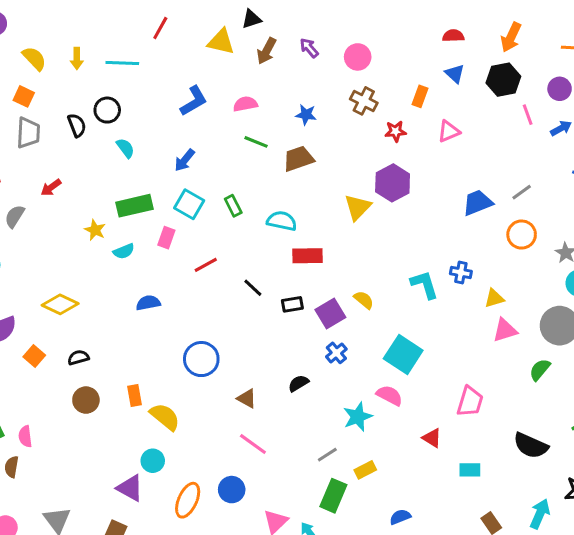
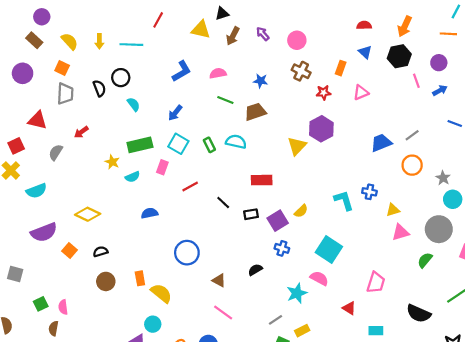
cyan semicircle: (282, 221) -> (236, 142), moved
yellow semicircle: (364, 300) -> (301, 211), turned 96
blue cross: (336, 353) -> (282, 248), turned -32

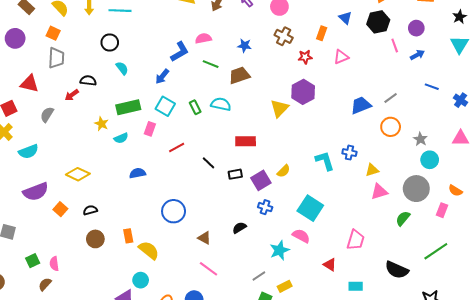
blue L-shape: (182, 71) -> (180, 52), moved
black semicircle: (99, 88) -> (88, 81), moved, turned -63
brown semicircle: (54, 328) -> (45, 284), turned 32

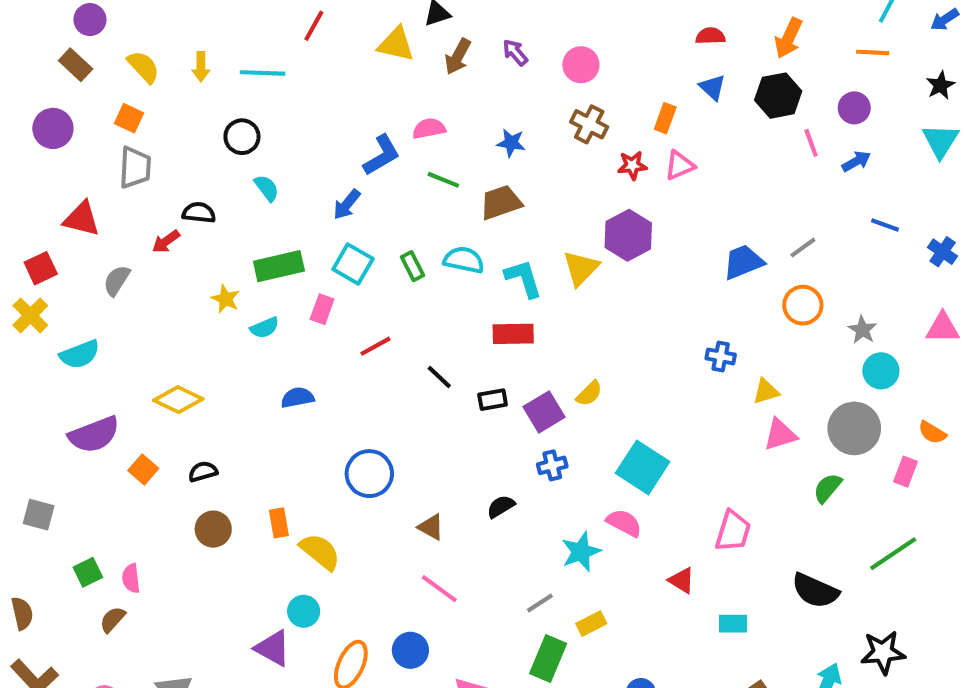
pink triangle: (341, 57) -> (680, 165), moved
cyan L-shape: (325, 161) -> (523, 278), moved
blue cross: (265, 207) -> (552, 465), turned -32

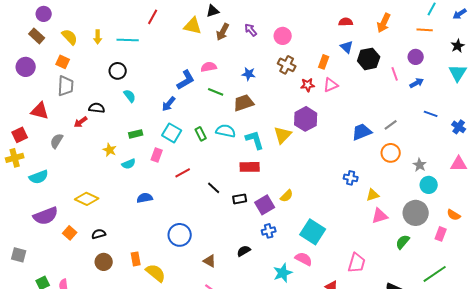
black hexagon: (778, 96) -> (369, 59), moved
green rectangle: (279, 266) -> (136, 134), size x0.6
yellow cross: (30, 315) -> (15, 158), turned 30

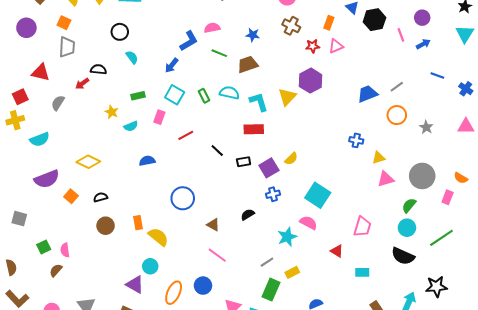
cyan circle: (429, 185) -> (407, 228), moved

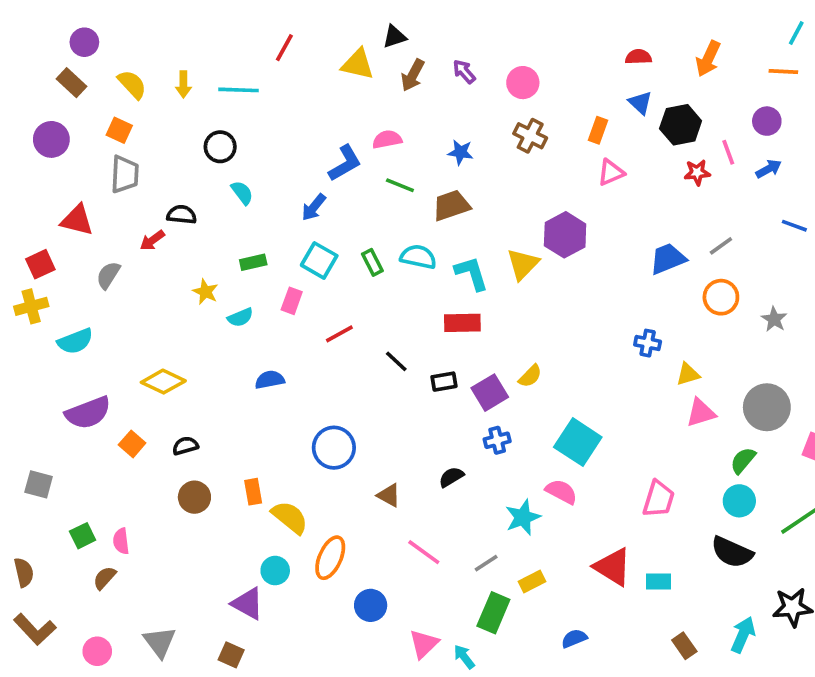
red star: (313, 46) -> (697, 172), moved
red triangle: (337, 251) -> (613, 567), moved, size x1.6
pink line: (217, 255) -> (424, 552), moved
orange ellipse: (174, 293) -> (330, 558), moved

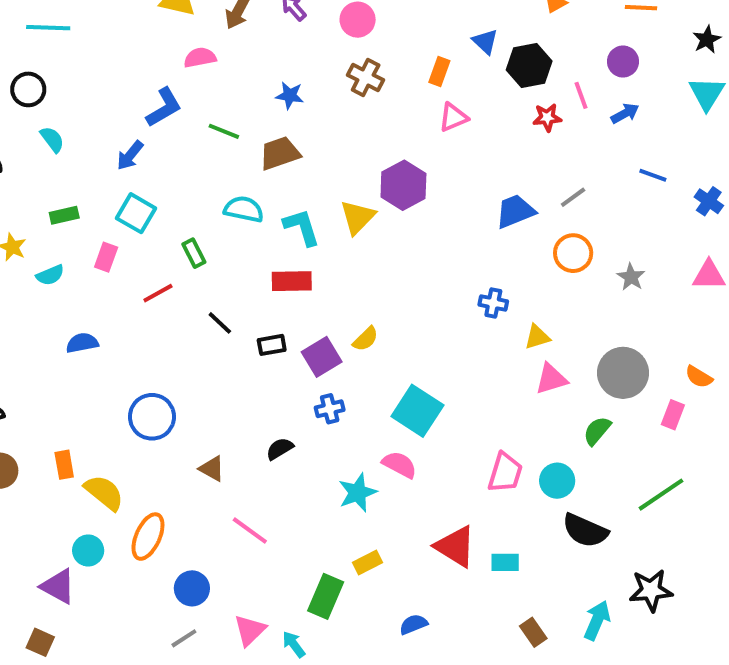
pink semicircle: (387, 139) -> (200, 58), moved
green rectangle: (372, 262) -> (194, 253), moved
cyan circle: (739, 501) -> (557, 481), moved
gray line: (486, 563) -> (184, 638), moved

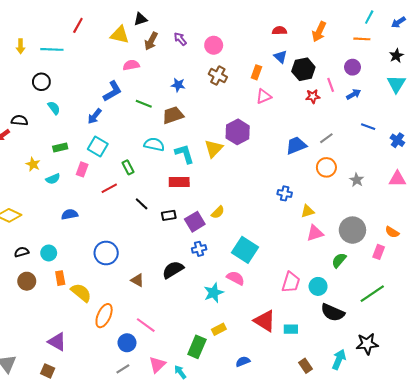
black semicircle: (280, 449) -> (173, 270), size x1.5
pink line: (250, 531) -> (146, 325), moved
cyan circle: (88, 550) -> (49, 253), moved

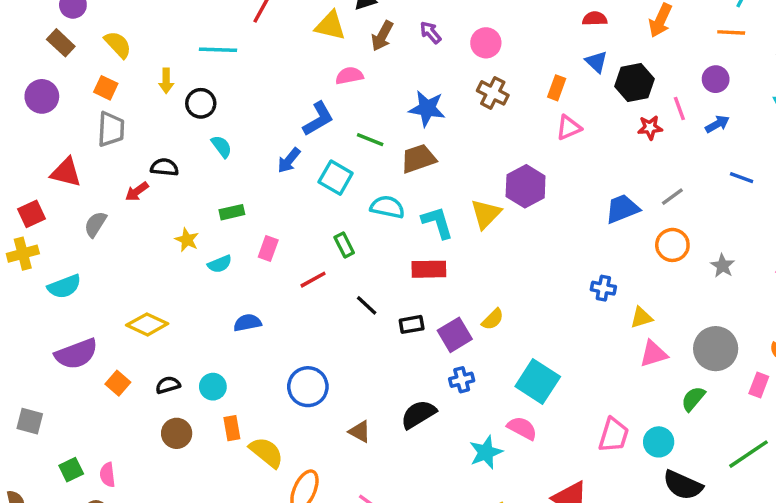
yellow arrow: (21, 46) -> (166, 81), moved
blue star: (178, 85) -> (427, 108), size x1.5
cyan square: (98, 146) -> (336, 178), moved

